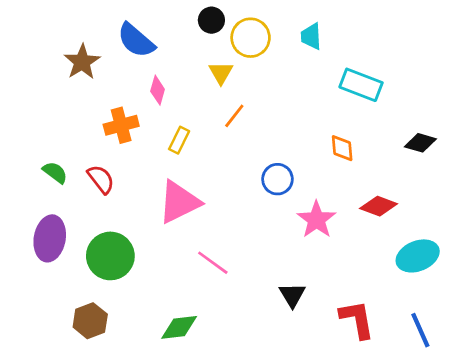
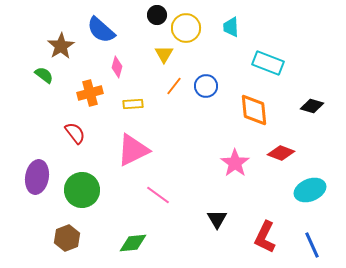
yellow rectangle: (179, 140) -> (133, 104), turned 60
orange diamond: (342, 148) -> (254, 110), size x1.6
green semicircle: (55, 172) -> (44, 75), moved
blue circle: (277, 179) -> (206, 86), moved
red L-shape: (357, 319) -> (265, 237), turned -144

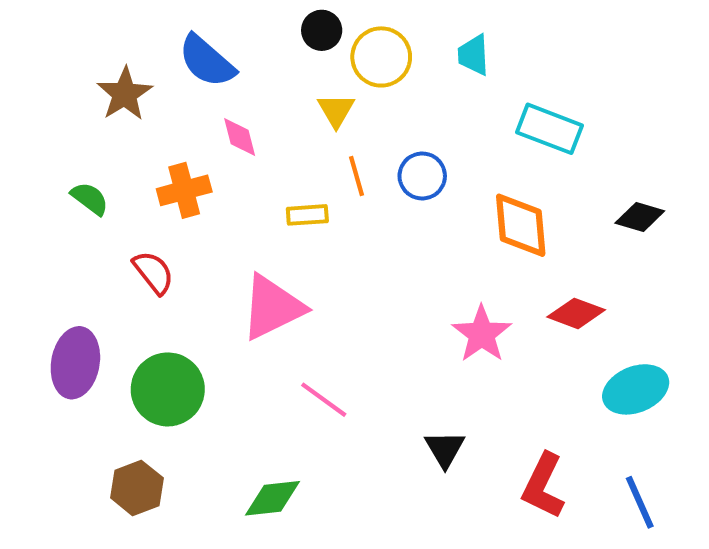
pink diamond: (117, 67) -> (240, 137), turned -30
green semicircle: (44, 75) -> (90, 199), moved
orange line: (174, 86) -> (357, 176), turned -54
yellow rectangle: (133, 104) -> (307, 215), moved

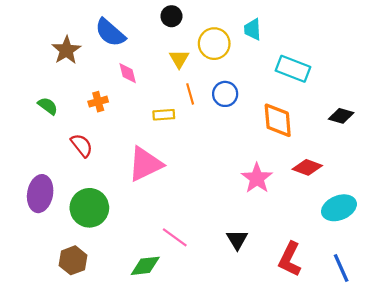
yellow circle: (381, 57) -> (214, 44), moved
orange cross: (184, 190) -> (98, 102), size x0.7
pink line: (324, 400) -> (175, 237), moved

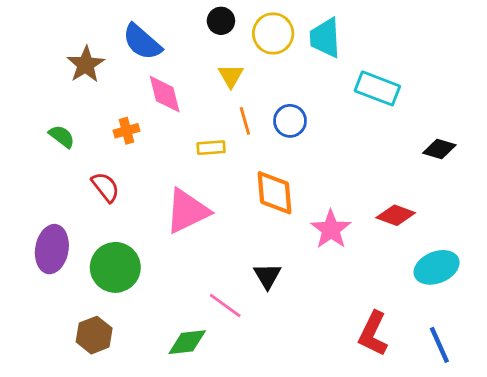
cyan trapezoid: (252, 29) -> (325, 38), size x1.4
yellow circle: (214, 44) -> (273, 34), moved
pink diamond: (128, 73) -> (165, 94), size x1.4
orange diamond: (278, 120) -> (274, 193), moved
black triangle: (237, 240) -> (267, 276), moved

